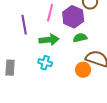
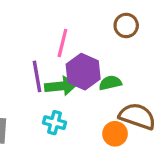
purple hexagon: (73, 17) -> (83, 72), moved
purple line: (24, 25) -> (37, 76), moved

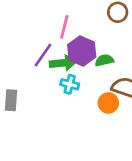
purple line: (37, 76) -> (43, 55), turned 45
cyan cross: (54, 123) -> (70, 84), moved

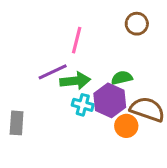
purple hexagon: (82, 51) -> (110, 100), moved
purple line: (43, 55) -> (53, 72), turned 30

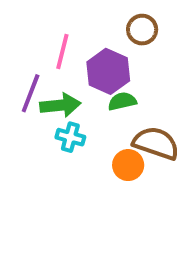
purple line: (53, 72) -> (31, 93), turned -44
purple hexagon: (110, 100) -> (108, 71), moved

